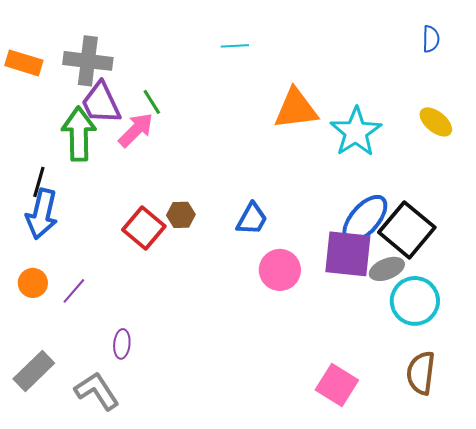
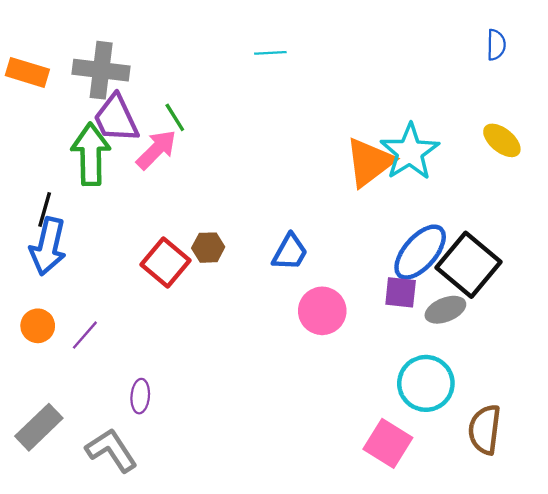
orange triangle: (296, 109) -> (369, 162), moved, turned -30
purple square: (348, 254) -> (401, 292), size x0.6
cyan circle: (415, 301) -> (426, 383), moved

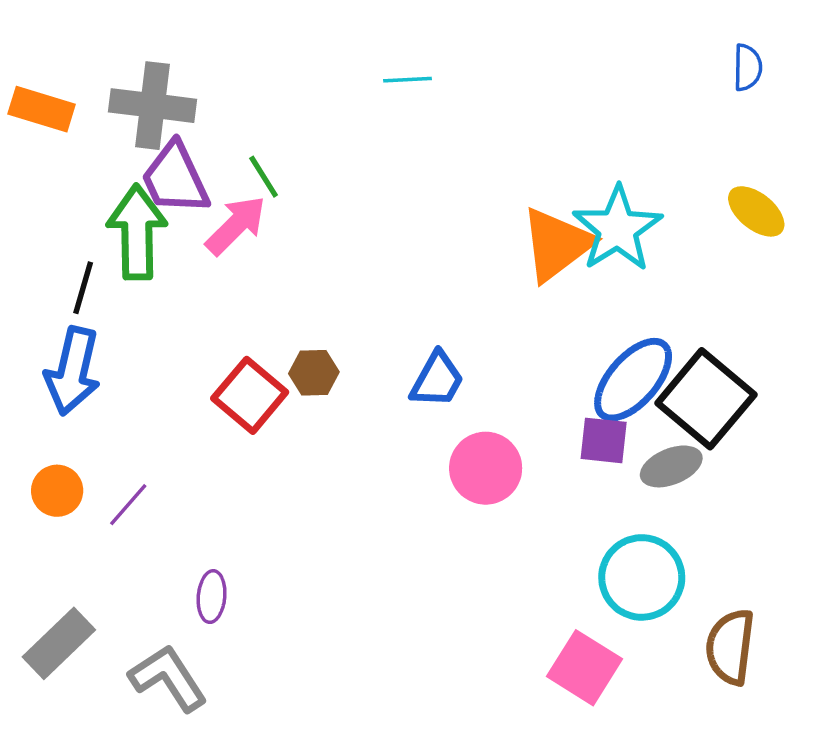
black line: (45, 209) -> (83, 288), moved

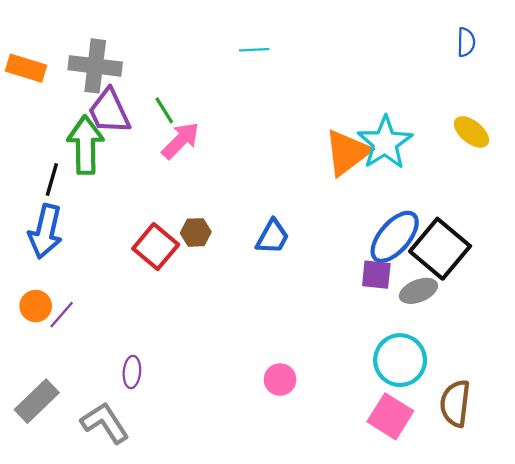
pink arrow: (236, 225) -> (181, 141), moved
pink circle: (486, 468) -> (280, 380), moved, size x0.7
purple line: (128, 505) -> (62, 315), moved
pink square: (585, 668) -> (390, 416), moved

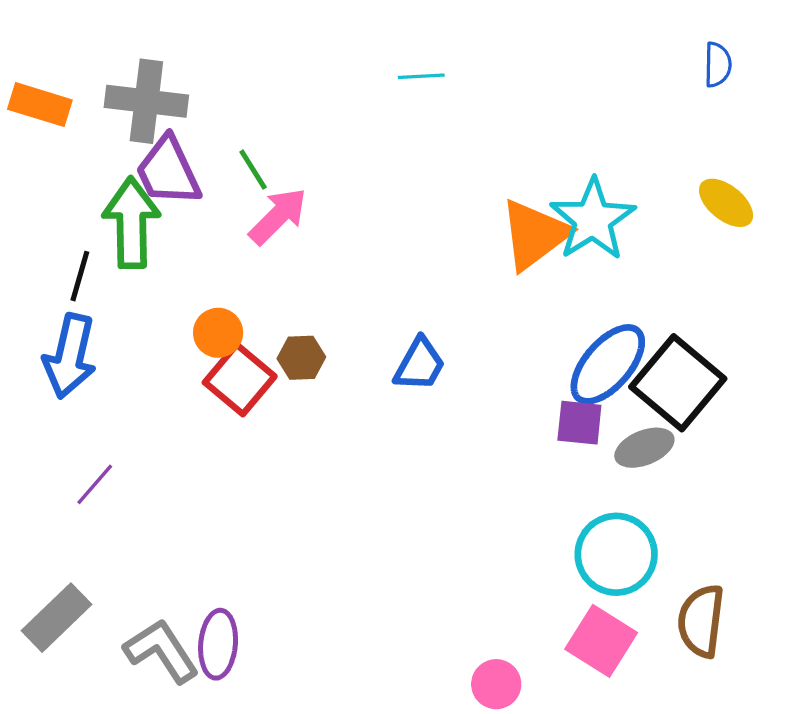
cyan line: (254, 50) -> (421, 76), moved
orange circle: (36, 306) -> (218, 333), moved
purple ellipse: (132, 372) -> (218, 644), moved, size x1.4
pink circle: (280, 380) -> (496, 684), moved

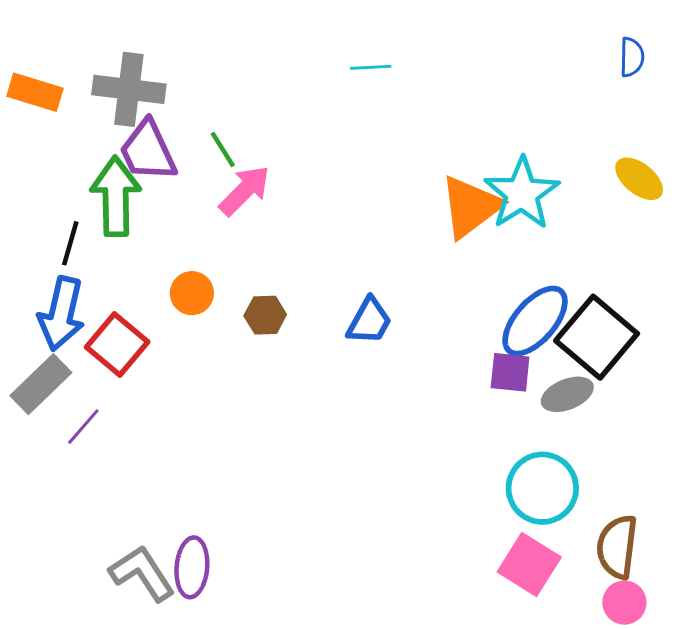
red square: (240, 379) -> (117, 344), moved
gray rectangle: (57, 618) -> (41, 384), moved
pink circle: (496, 684) -> (624, 603), moved

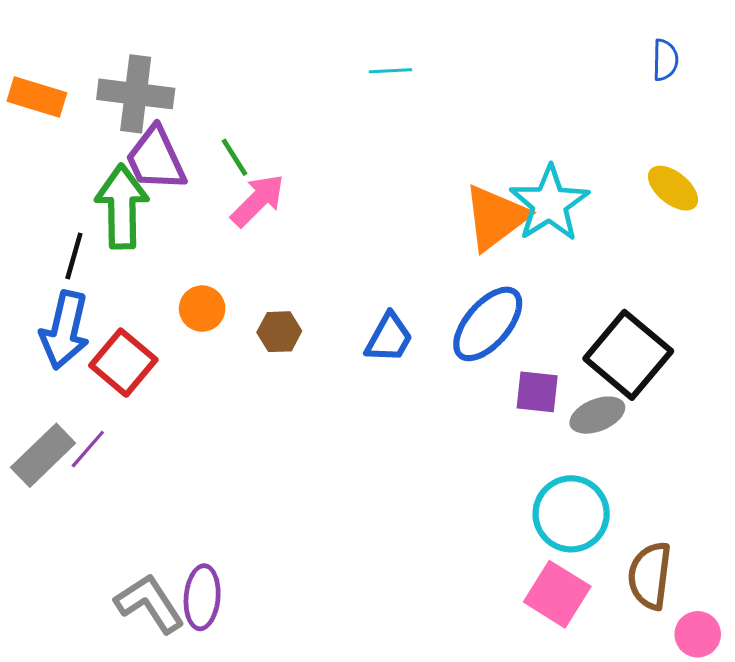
blue ellipse: (535, 321) -> (488, 324), moved
gray rectangle: (41, 384) -> (43, 455), moved
pink circle: (624, 603) -> (698, 634), moved

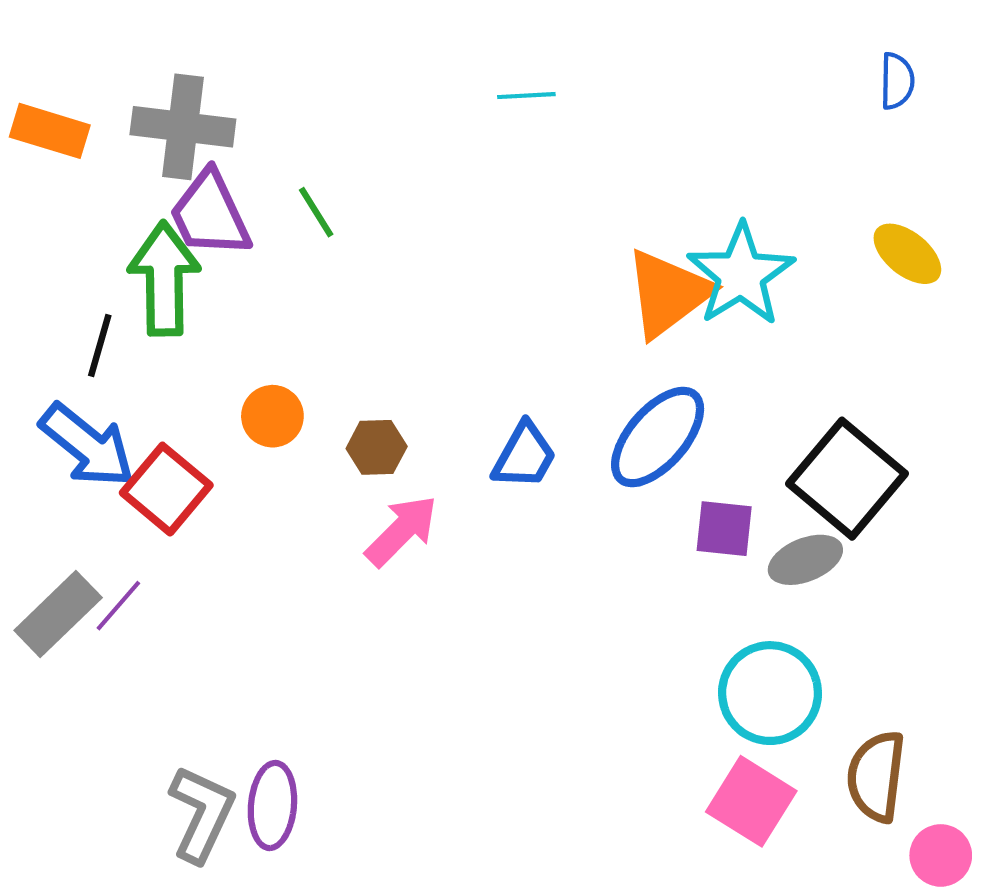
pink arrow: (258, 200) -> (402, 531), moved
blue arrow: (65, 330) -> (87, 445), turned -64
gray L-shape: (150, 603) -> (202, 814), turned 58

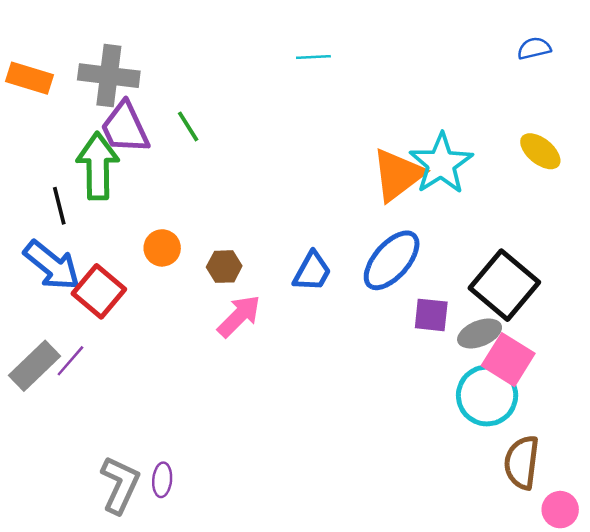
blue semicircle: (897, 81) -> (534, 48), turned -104
black line: (100, 345) -> (59, 206), turned -30
cyan circle: (770, 693) -> (487, 395), moved
pink square: (751, 801) -> (508, 360), moved
purple ellipse: (272, 805) -> (162, 480), size x0.7

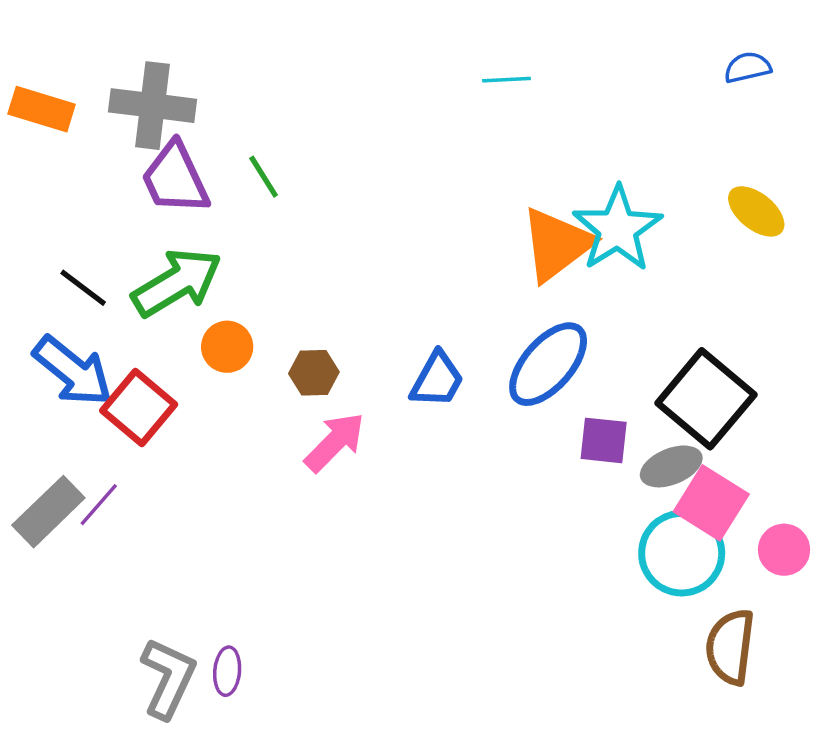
cyan line: (313, 57) -> (506, 80), moved
green arrow: (98, 166) -> (177, 283), moved, turned 60
black line: (59, 206) -> (83, 288), turned -39
pink circle: (560, 510) -> (784, 550), moved

